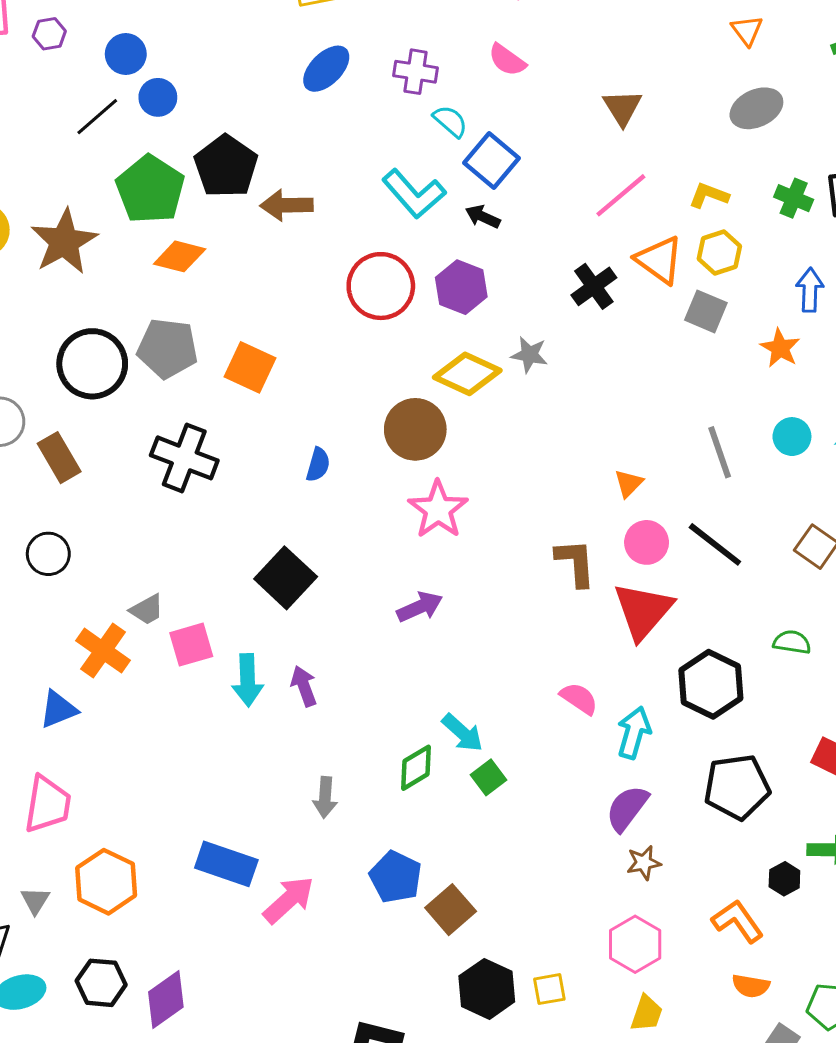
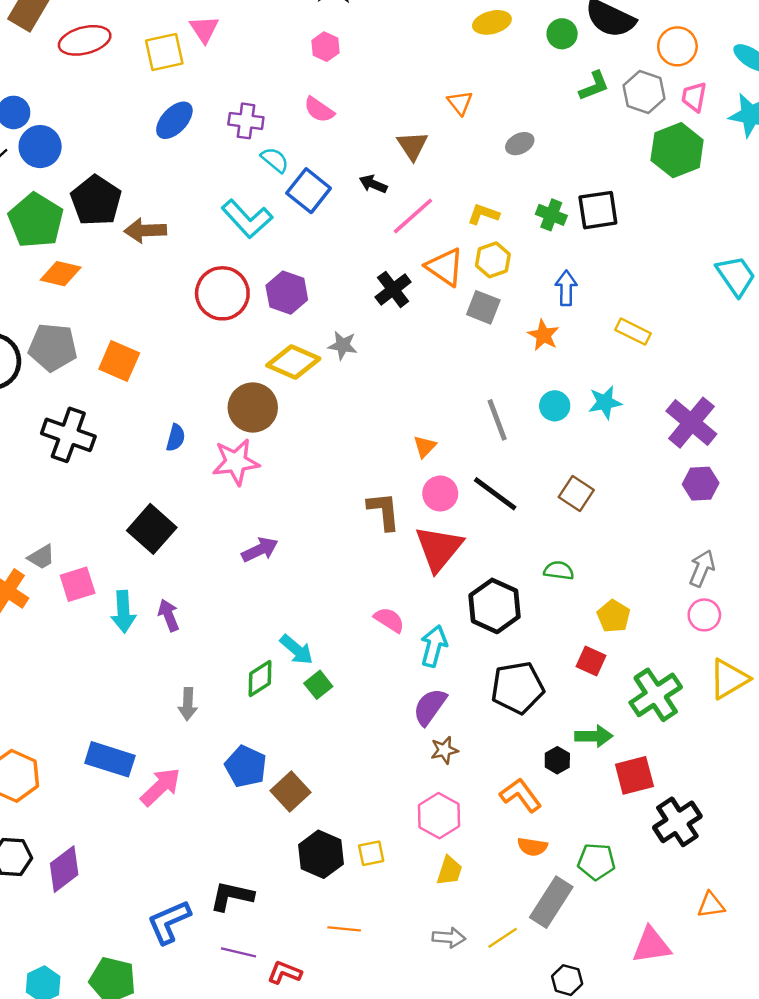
orange triangle: (747, 30) -> (460, 103), moved
blue circle: (158, 97) -> (40, 147), size x1.4
gray ellipse: (756, 108) -> (520, 144), size x0.7
black arrow: (483, 217) -> (373, 184), moved
pink star: (438, 510) -> (236, 462), moved, turned 30

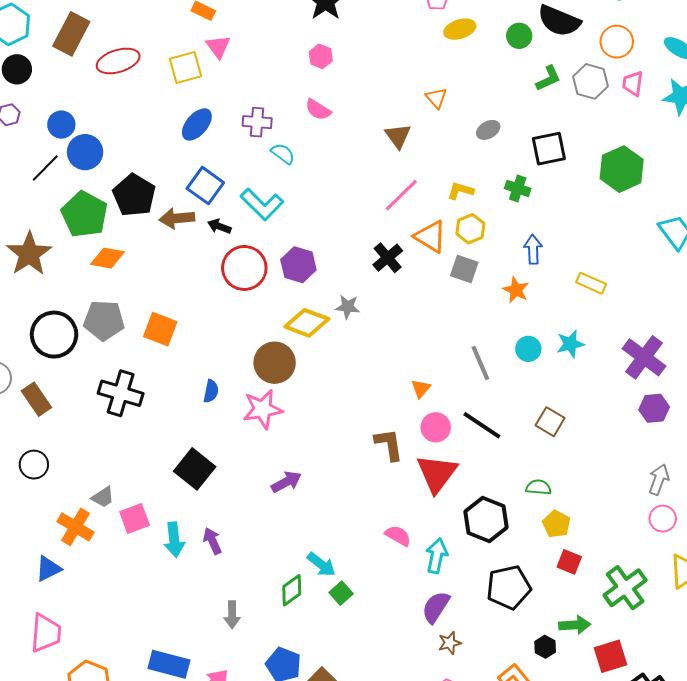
green hexagon: (677, 150) -> (622, 169), moved
black arrow: (373, 184) -> (219, 226), moved
blue square: (309, 191) -> (205, 186), moved
black square: (598, 210) -> (549, 149), moved
yellow pentagon: (614, 616) -> (556, 524), moved

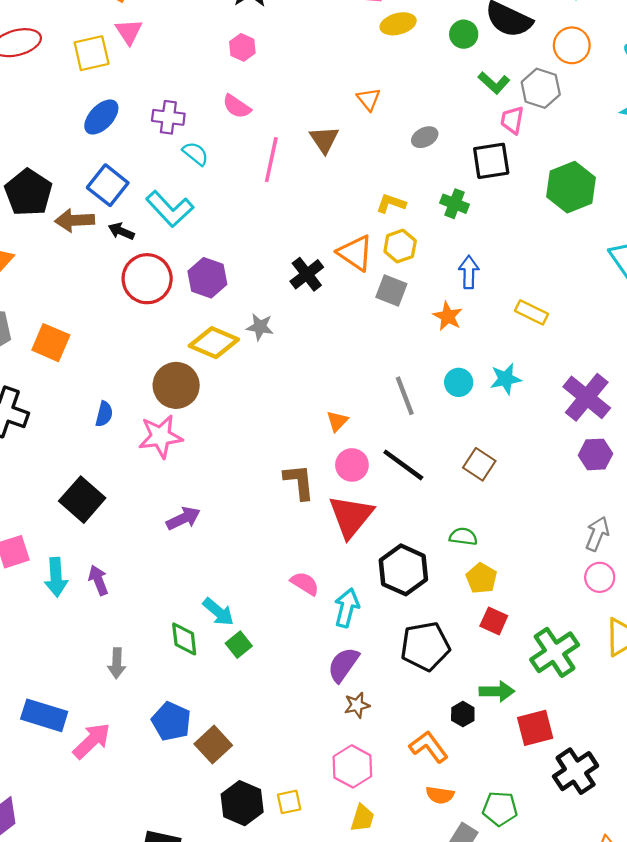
green L-shape: (548, 78) -> (494, 83), turned 64
pink trapezoid: (633, 83) -> (512, 120), moved
pink line: (401, 195) -> (271, 160), moved, turned -36
green diamond: (292, 590) -> (184, 639), turned -64

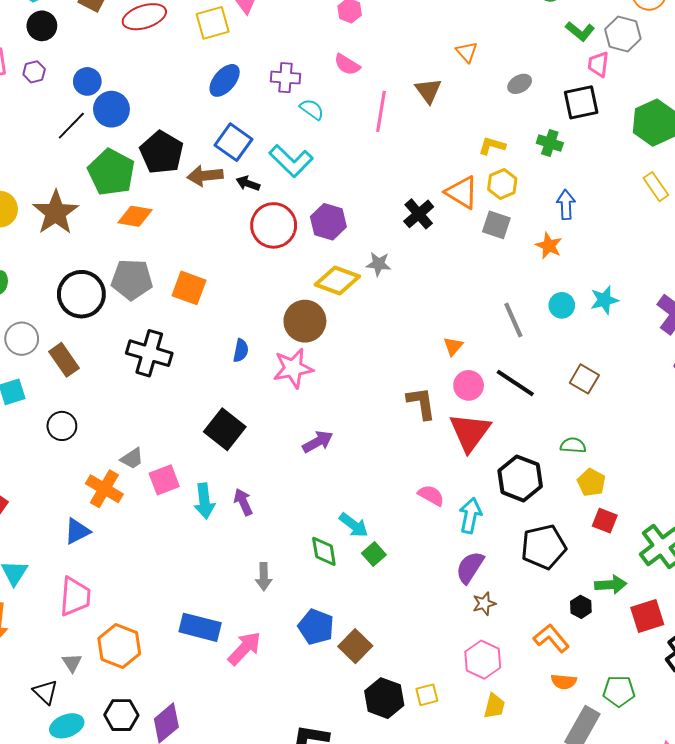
yellow rectangle: (532, 312) -> (656, 187), moved, turned 32

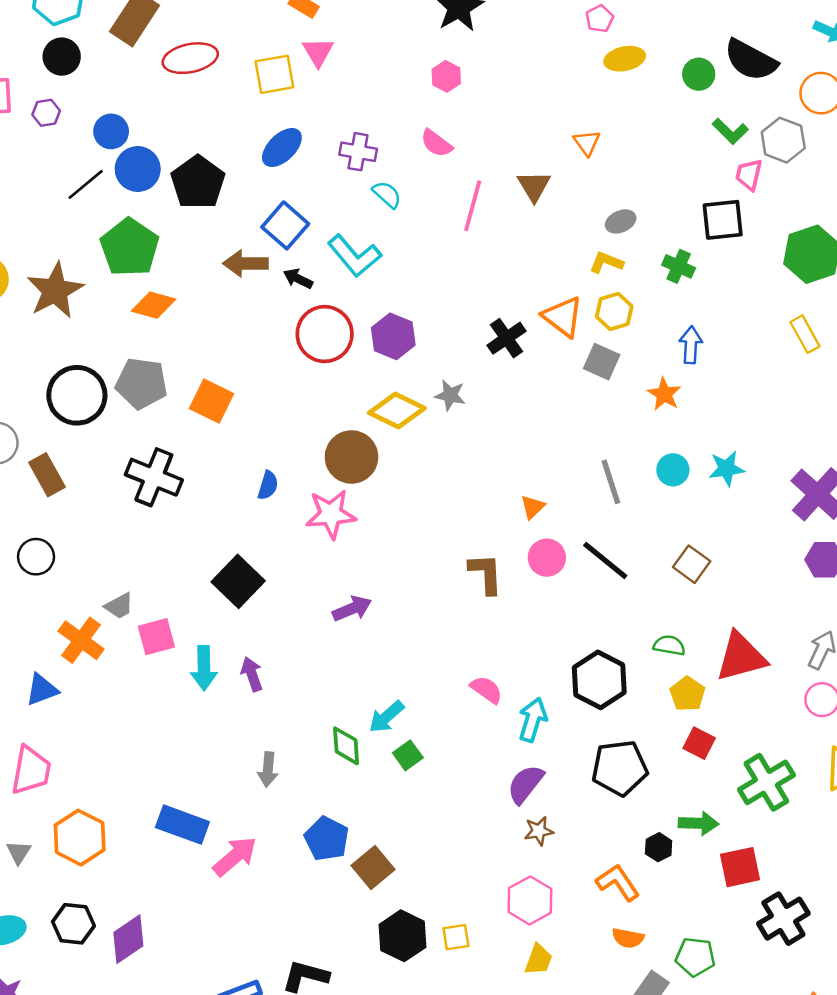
gray ellipse: (520, 84) -> (621, 221), moved
black pentagon: (162, 152) -> (198, 182), moved
red triangle: (470, 432) -> (741, 657), moved, turned 33
cyan arrow: (354, 525) -> (386, 717), turned 96

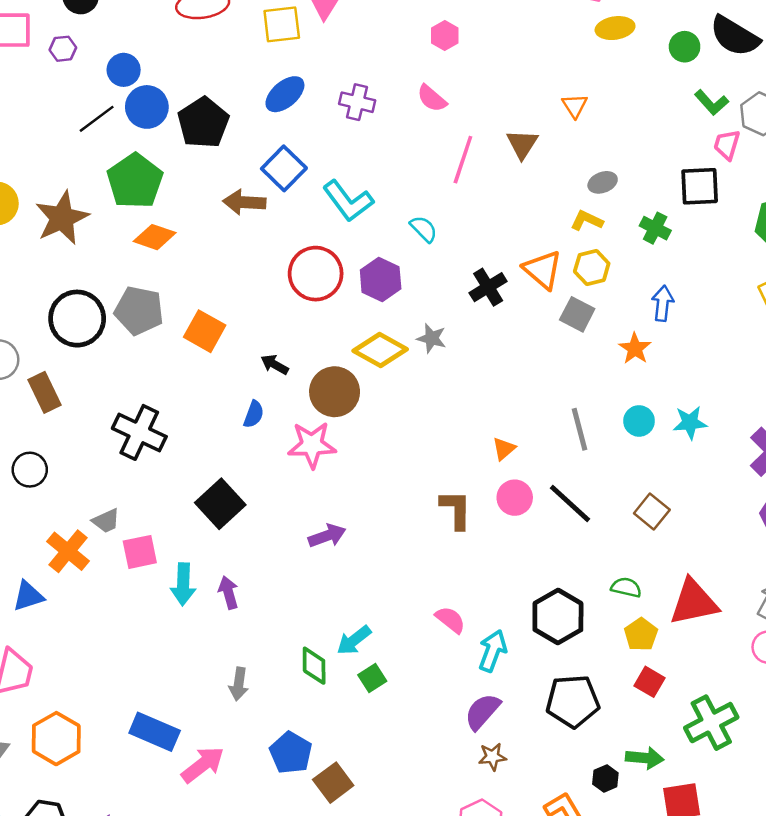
cyan semicircle: (387, 195) -> (424, 229), moved
black arrow: (298, 279) -> (275, 365), moved
black cross: (154, 477) -> (139, 432), moved

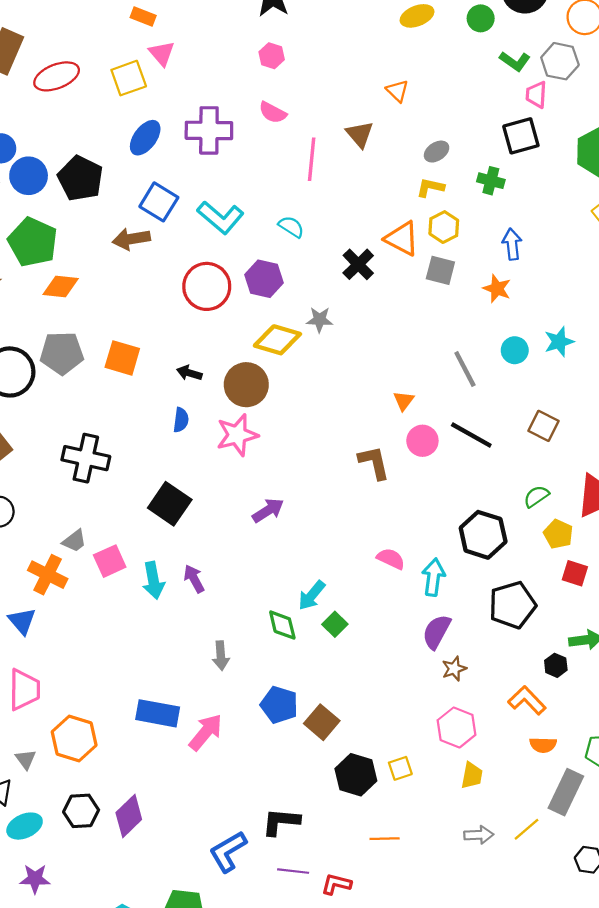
purple cross: (357, 102) -> (209, 130), size x1.5
green semicircle: (626, 587) -> (536, 496), turned -35
blue triangle: (28, 596) -> (22, 621), turned -40

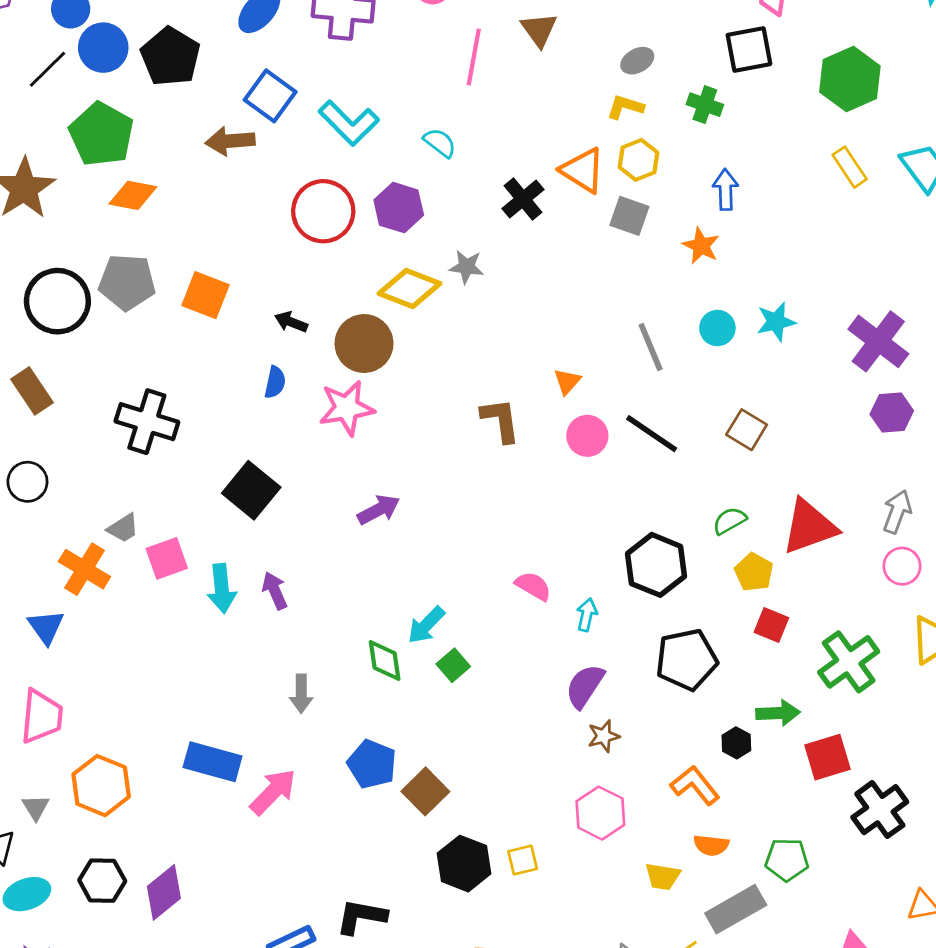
brown L-shape: (374, 463) -> (501, 420), moved
cyan arrow: (433, 577) -> (587, 615), size x0.7
yellow trapezoid: (472, 775) -> (663, 877), moved, turned 84
gray rectangle: (566, 792) -> (736, 909), turned 30

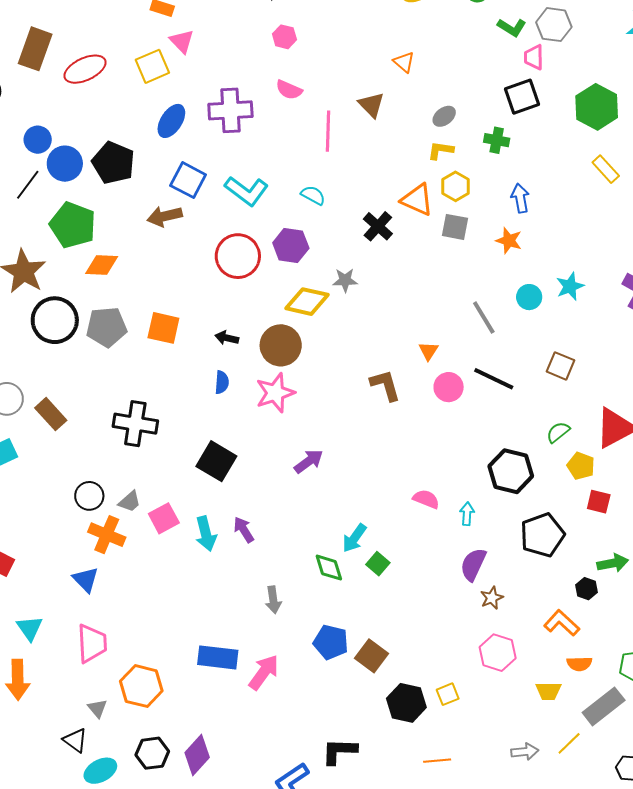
black circle: (57, 301) -> (55, 320), moved
black circle: (27, 482) -> (89, 496), moved

